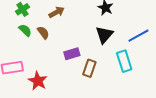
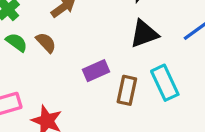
black triangle: (104, 35) -> (144, 34), turned 36
cyan rectangle: (124, 61) -> (165, 83), moved

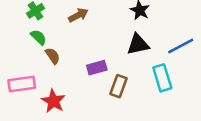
brown semicircle: (46, 43) -> (53, 56), moved
cyan rectangle: (165, 83) -> (162, 78), moved

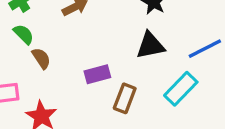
cyan rectangle: (162, 78) -> (181, 89), turned 60

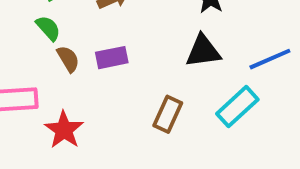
purple rectangle: (97, 74) -> (112, 58), moved

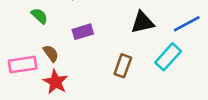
brown semicircle: (68, 59) -> (51, 53), moved

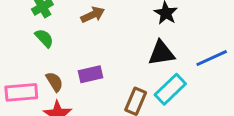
purple rectangle: (83, 32) -> (90, 74), moved
cyan rectangle: (168, 57) -> (170, 89), moved

